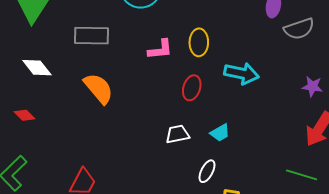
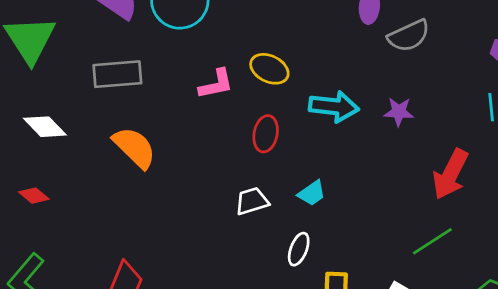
yellow ellipse: (199, 42) -> (269, 69), turned -60
purple star: (312, 86) -> (399, 112), moved
green line: (302, 175) -> (432, 241), turned -44

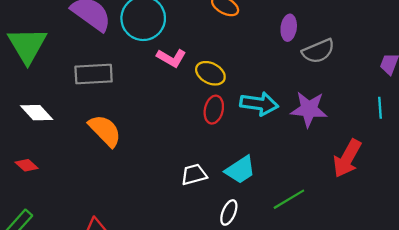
pink L-shape: (216, 84) -> (171, 58), moved, turned 40
purple star: (399, 112) -> (309, 109), size x1.6
red ellipse: (266, 134) -> (214, 110), moved
cyan trapezoid: (312, 193) -> (240, 170), size x1.4
green line: (432, 241) -> (289, 199), moved

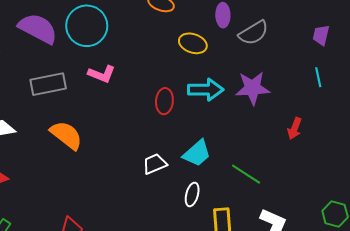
pink L-shape: (171, 58) -> (102, 74), moved
yellow ellipse: (210, 73) -> (193, 43), moved
red arrow: (347, 158) -> (295, 129), size x0.6
green line: (289, 199) -> (246, 174), turned 72

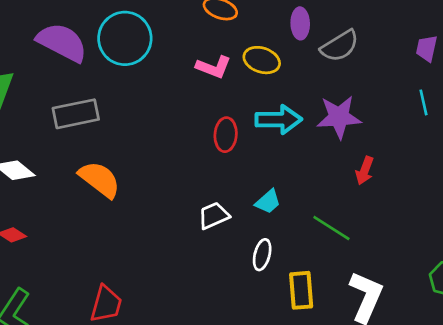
pink L-shape: (102, 74) -> (213, 67), moved
red arrow: (295, 129) -> (365, 171), moved
cyan trapezoid: (197, 153) -> (268, 202), size x0.7

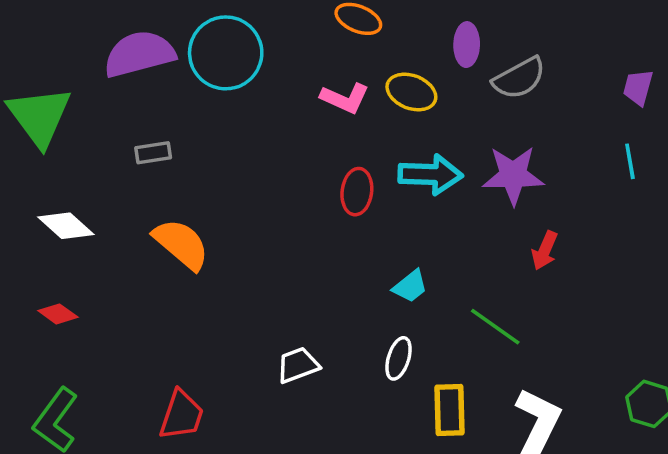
purple semicircle: (62, 42) -> (139, 54), turned -45
gray rectangle: (76, 114) -> (153, 153), size x0.6
white trapezoid: (214, 216) -> (298, 365), moved

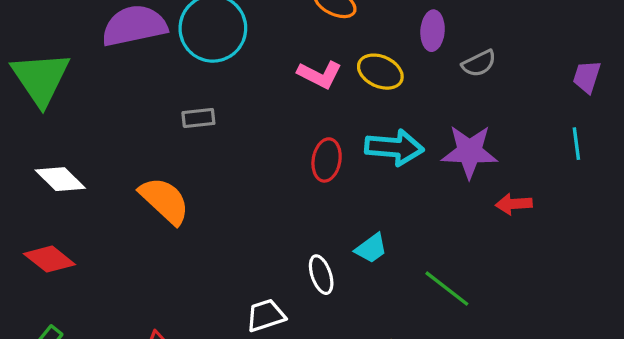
gray semicircle: (519, 78) -> (479, 63), size x0.7
gray rectangle: (153, 153) -> (198, 118), moved
red arrow: (545, 250) -> (514, 204), moved, turned 60
red diamond: (58, 314) -> (49, 259), size x1.4
white ellipse: (398, 358) -> (321, 275), moved, turned -39

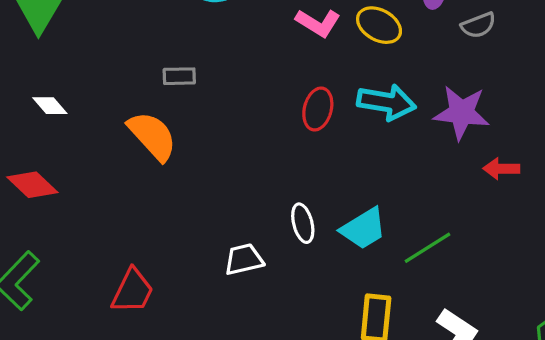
gray rectangle: (198, 118) -> (179, 76), moved
white diamond: (60, 179) -> (50, 106), size x0.7
cyan trapezoid: (371, 248) -> (363, 229), moved, size x1.4
green line: (447, 289) -> (427, 248), turned -75

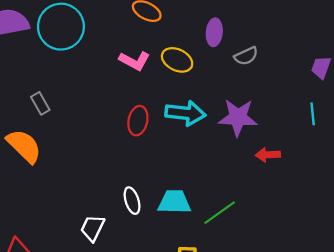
gray rectangle: (179, 76) -> (40, 103), turned 65
cyan trapezoid: (363, 229) -> (174, 202), turned -144
white trapezoid: (244, 259) -> (93, 228), turned -48

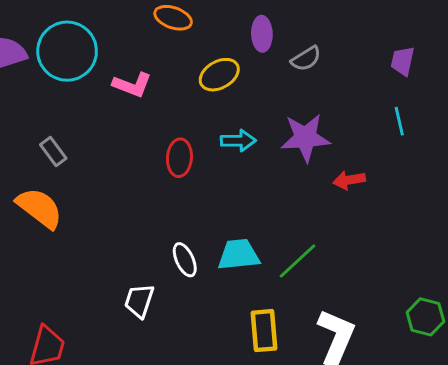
yellow ellipse: (177, 60) -> (219, 75), turned -48
pink L-shape: (135, 61) -> (132, 85), moved
cyan arrow: (185, 113) -> (238, 141), size x0.7

